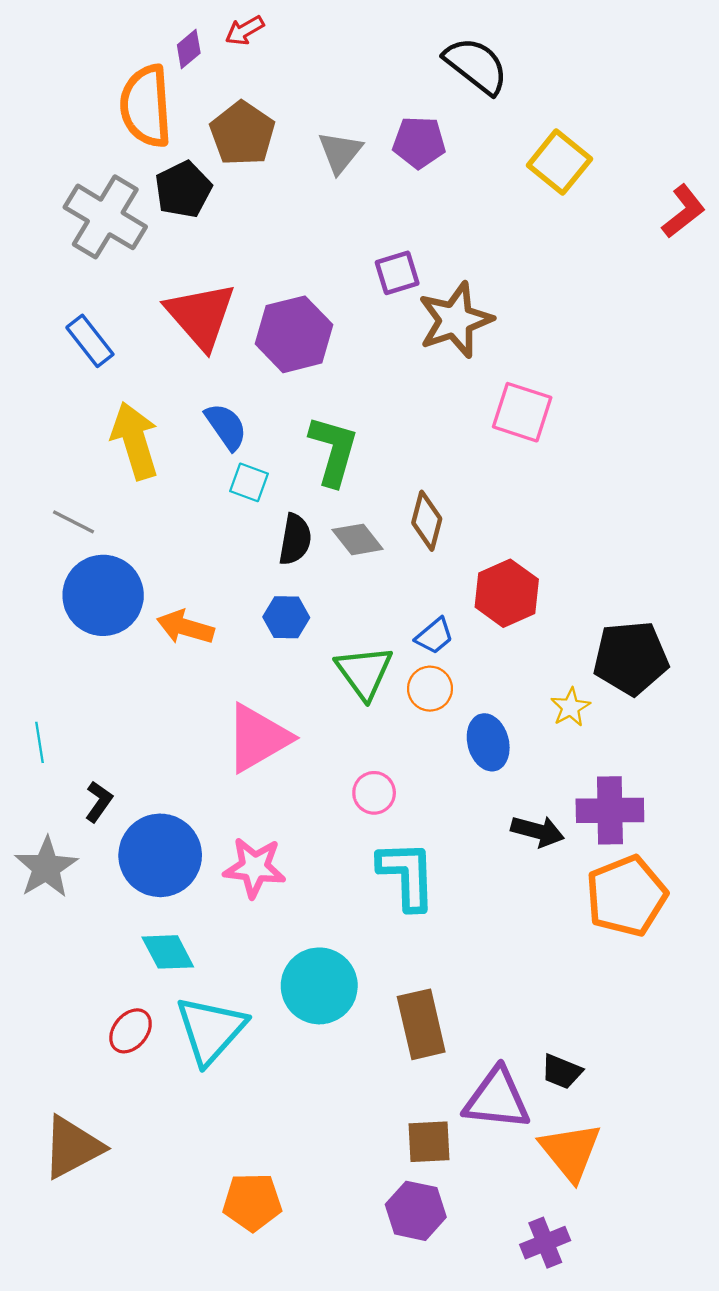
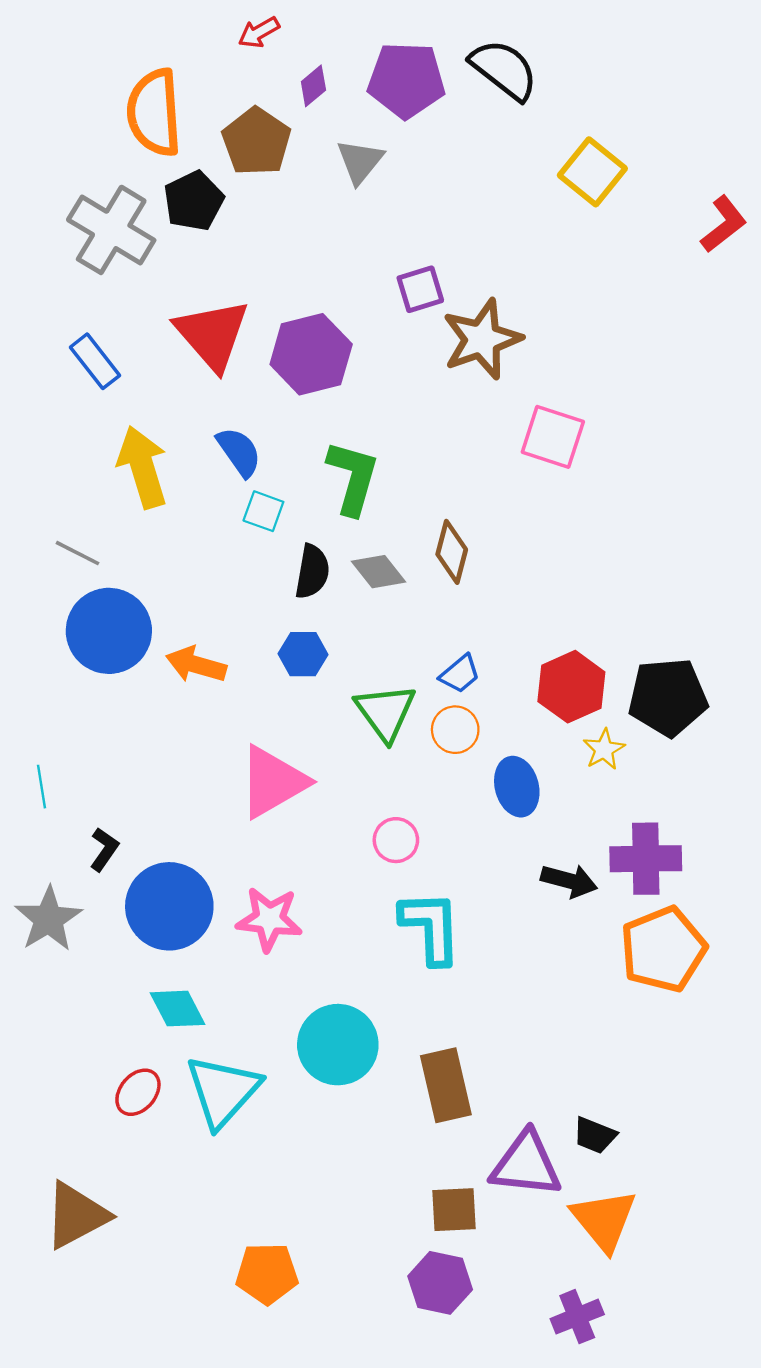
purple diamond: (189, 49) -> (313, 86), moved
purple pentagon: (419, 142) -> (406, 80), moved, size x1.4
red hexagon: (507, 593) -> (571, 687), moved

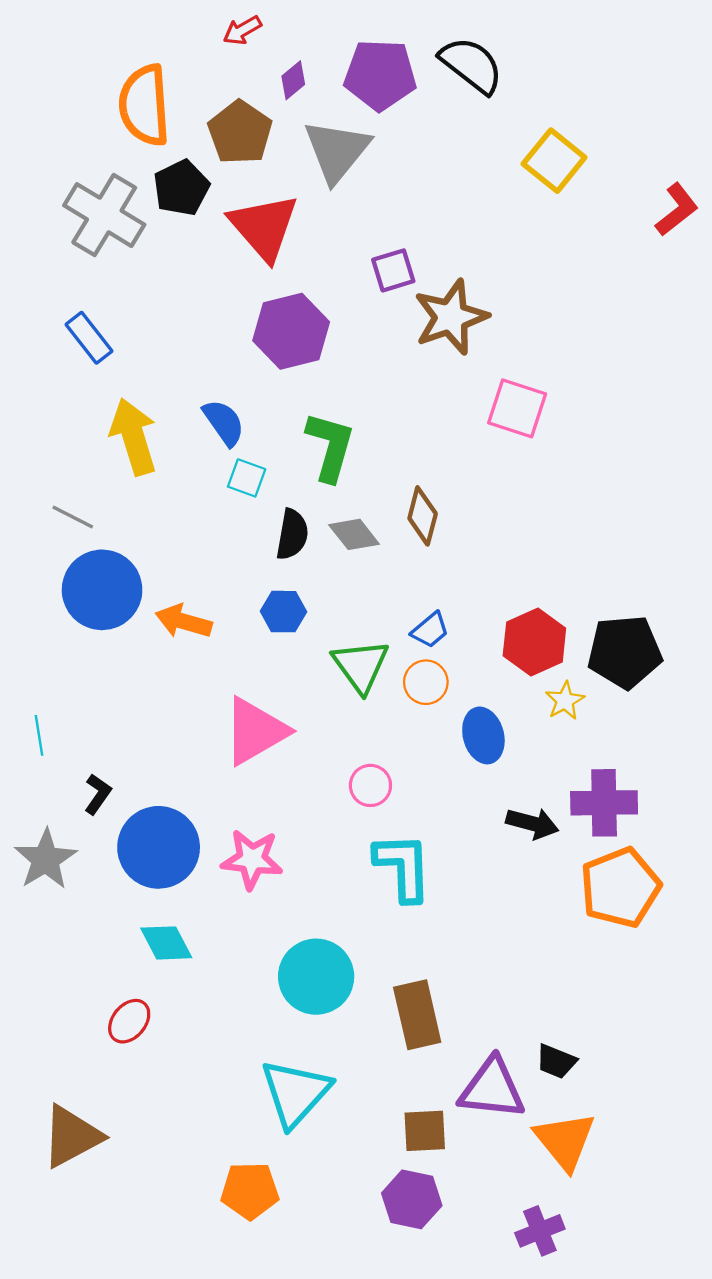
gray triangle: (360, 161) -> (337, 151), size x1.5
red triangle: (212, 335) -> (264, 227), moved
cyan triangle: (223, 1091) -> (295, 1093), moved

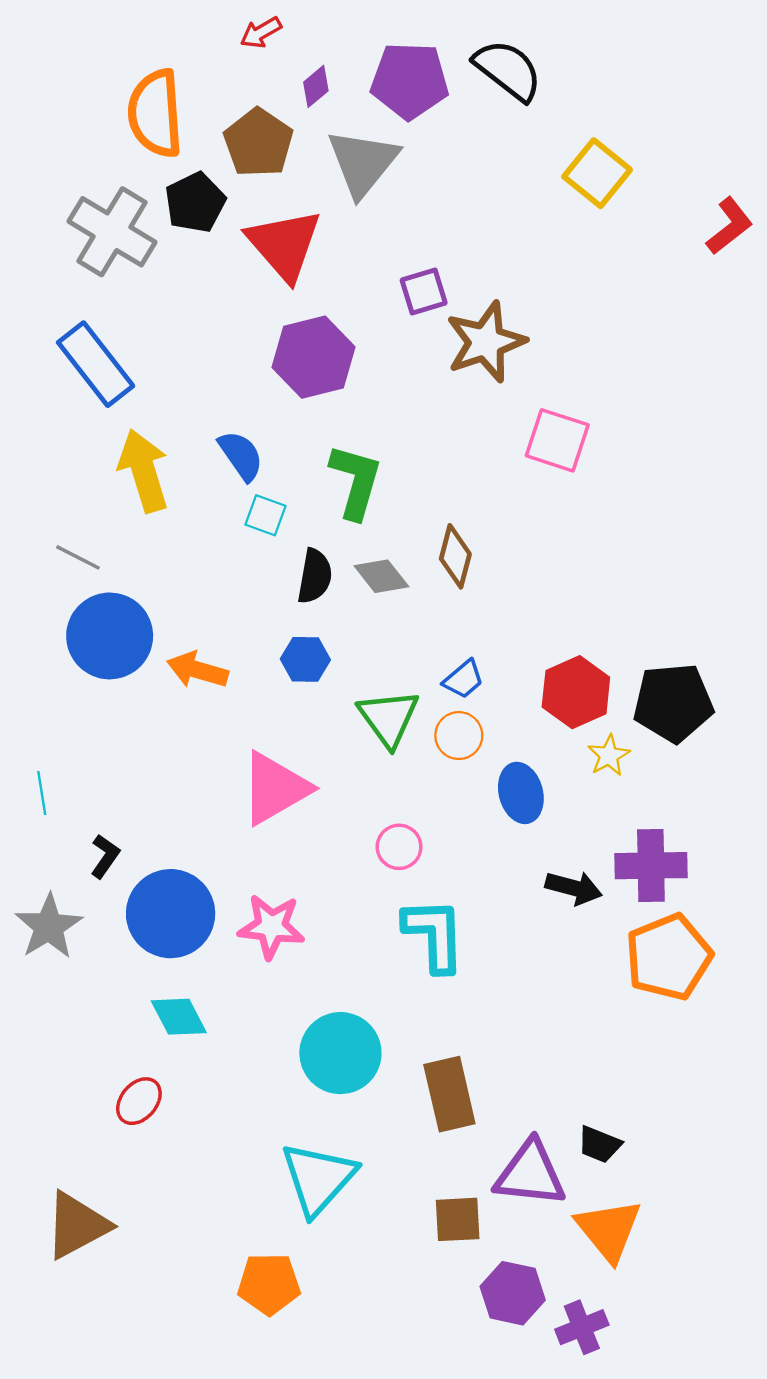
blue rectangle: (89, 338) -> (96, 364), size x1.5
purple hexagon: (412, 1199) -> (513, 1293), moved

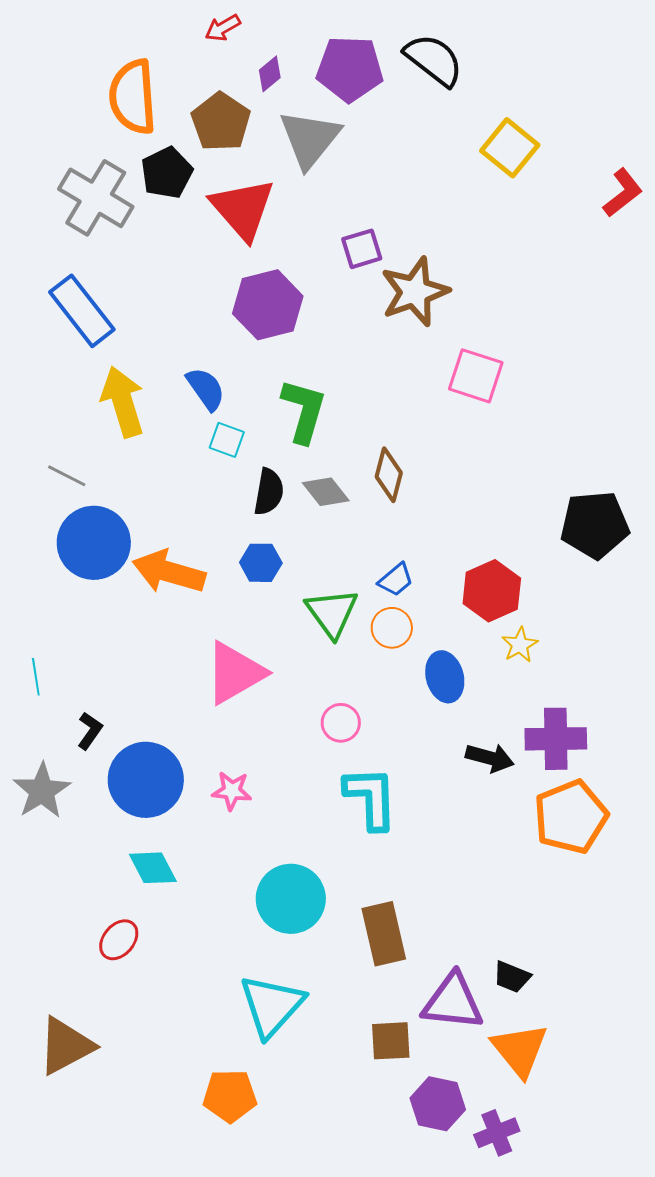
orange arrow: (198, 670) -> (169, 572), size x1.4
black pentagon: (673, 703) -> (595, 525), moved
pink star: (271, 927) -> (232, 791), size x0.7

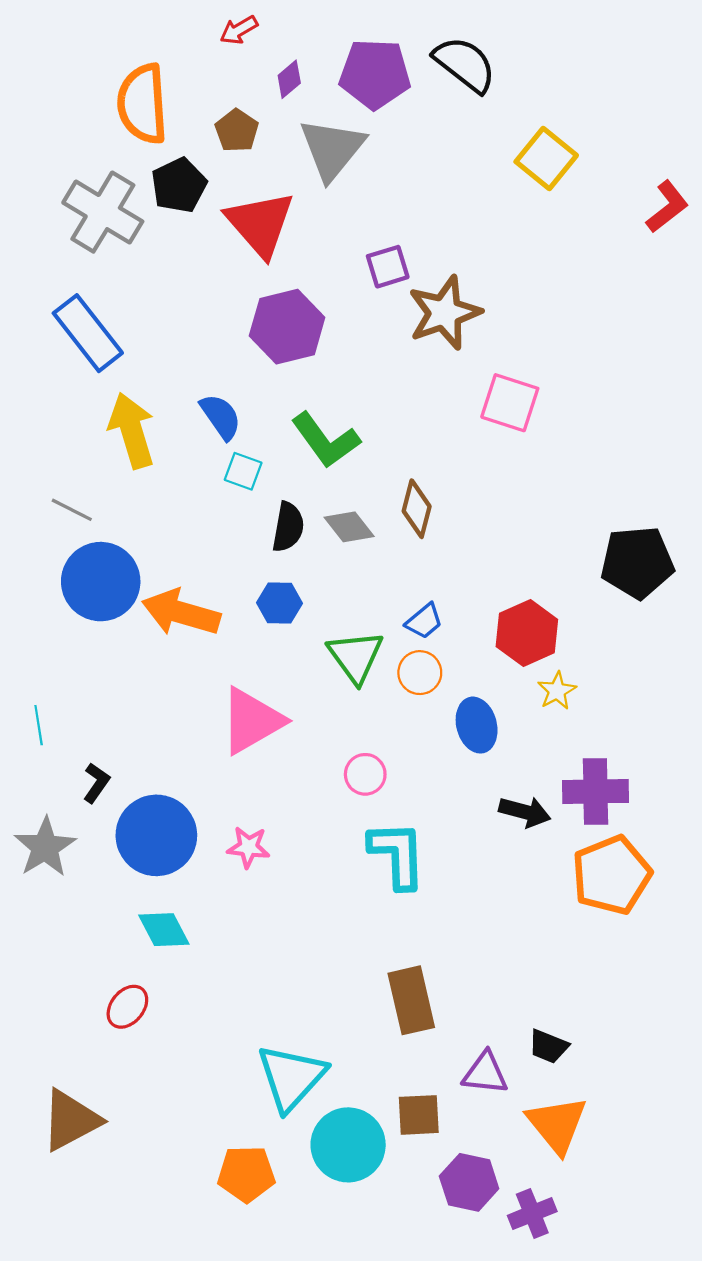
brown pentagon: (221, 122) -> (237, 131), size x0.7
green L-shape: (304, 411) -> (326, 440), turned 128
cyan circle: (291, 899) -> (348, 1145), moved
purple triangle: (453, 1002) -> (485, 1073), size x0.7

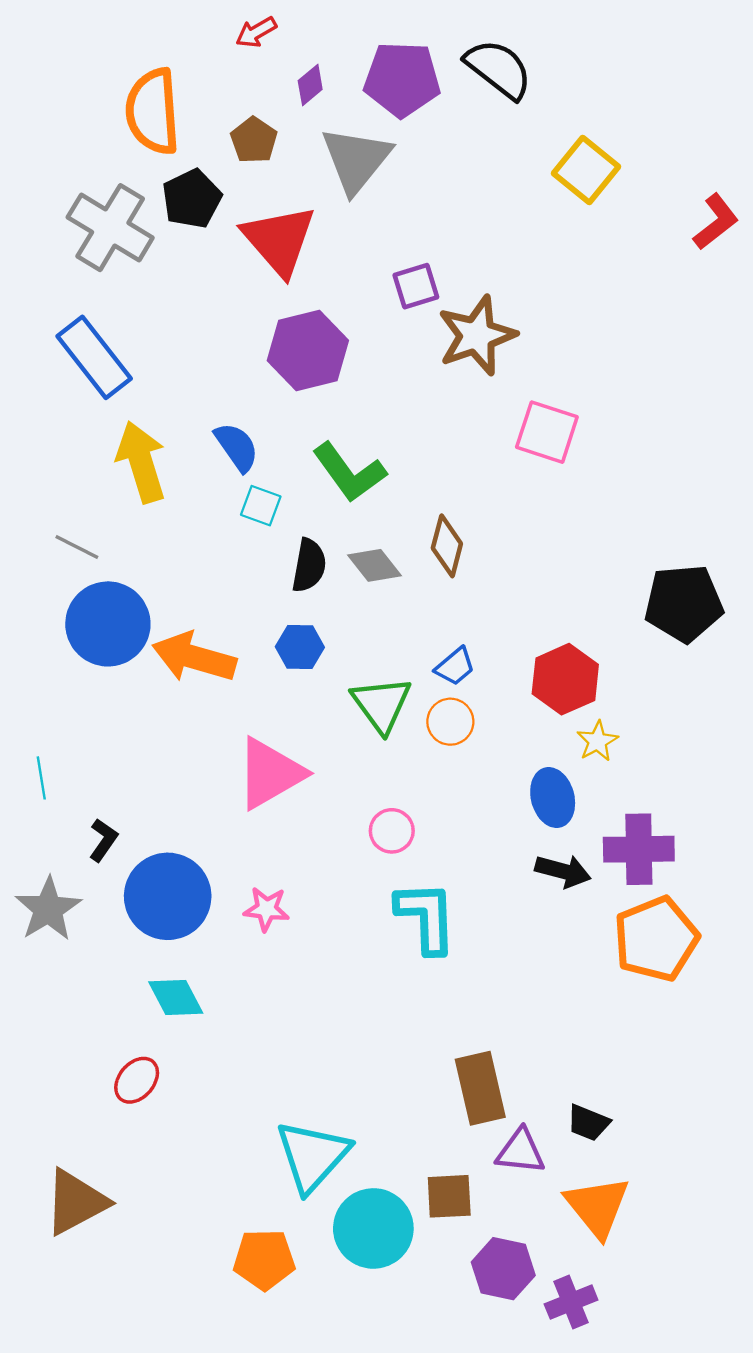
blue ellipse: (477, 725) -> (553, 798), moved
brown rectangle: (411, 1000) -> (480, 1088), moved

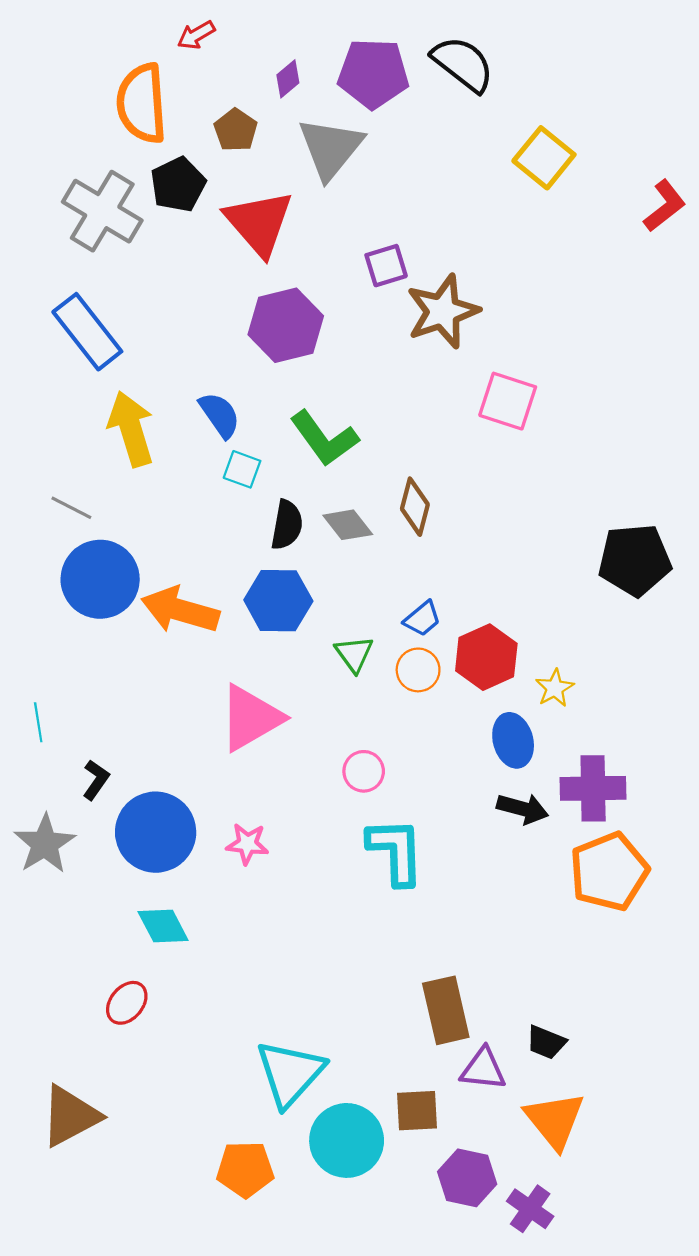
red arrow: (256, 32) -> (196, 35), moved
blue hexagon: (300, 647) -> (278, 601), size x1.5
red hexagon: (565, 679) -> (486, 657), moved
green triangle: (381, 704) -> (354, 654), size x0.7
purple cross: (571, 1302) -> (530, 1209), turned -33

